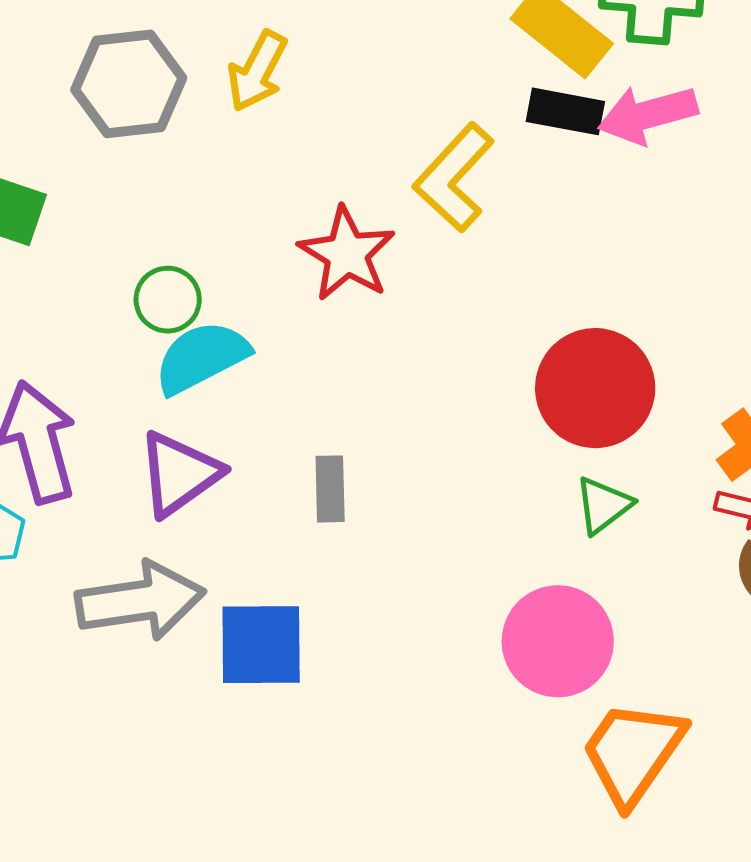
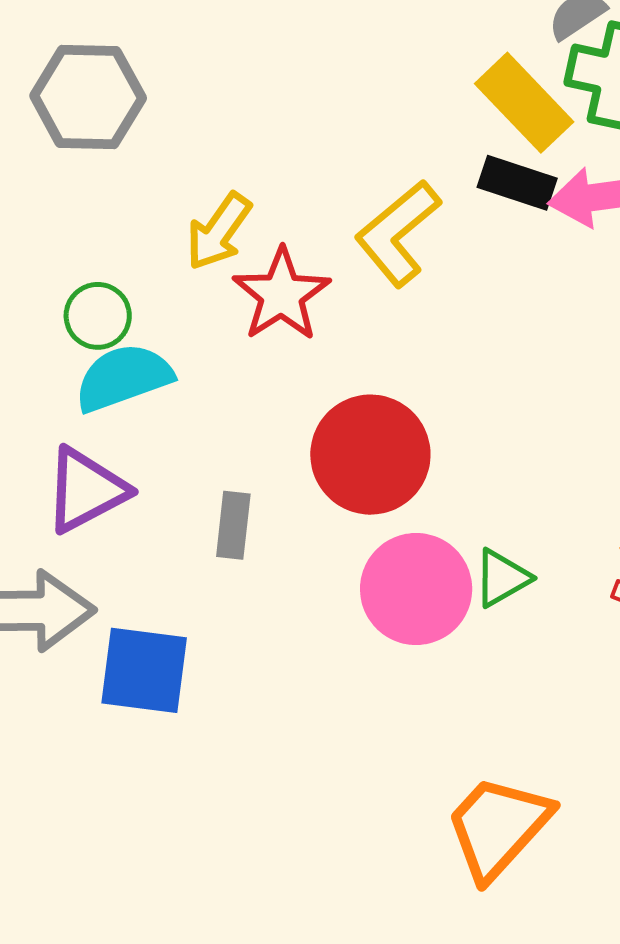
yellow arrow: (257, 71) -> (219, 231), moved
red circle: (595, 388) -> (370, 455), moved
pink circle: (558, 641) -> (416, 589), moved

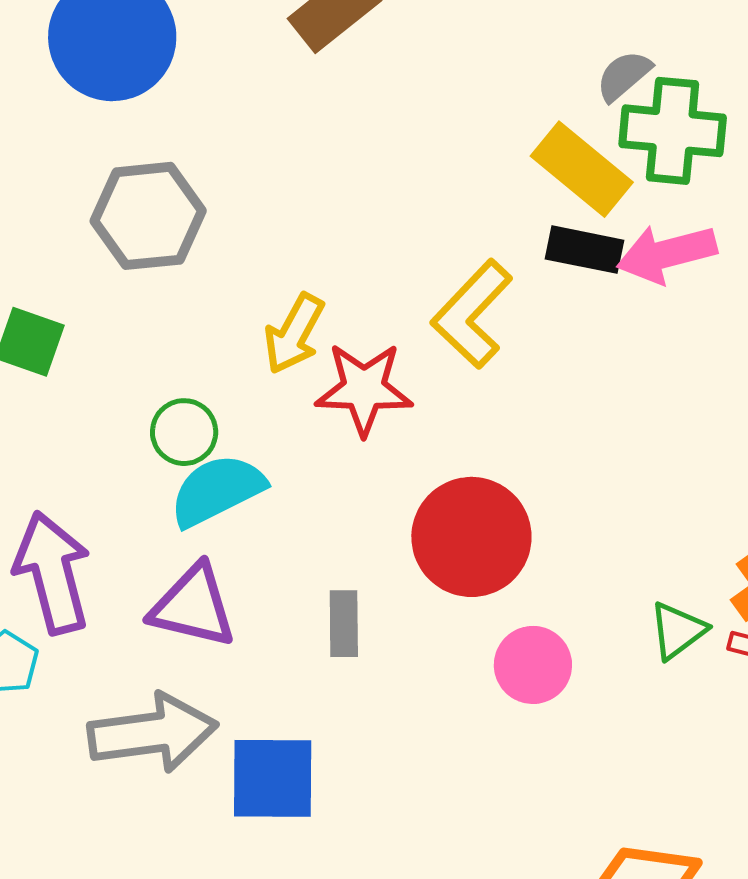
red star: (281, 295) -> (364, 389), turned -30
purple triangle: (86, 490) -> (193, 606), turned 48
green triangle: (502, 578) -> (678, 631), moved
pink circle: (416, 589) -> (533, 665), size x0.7

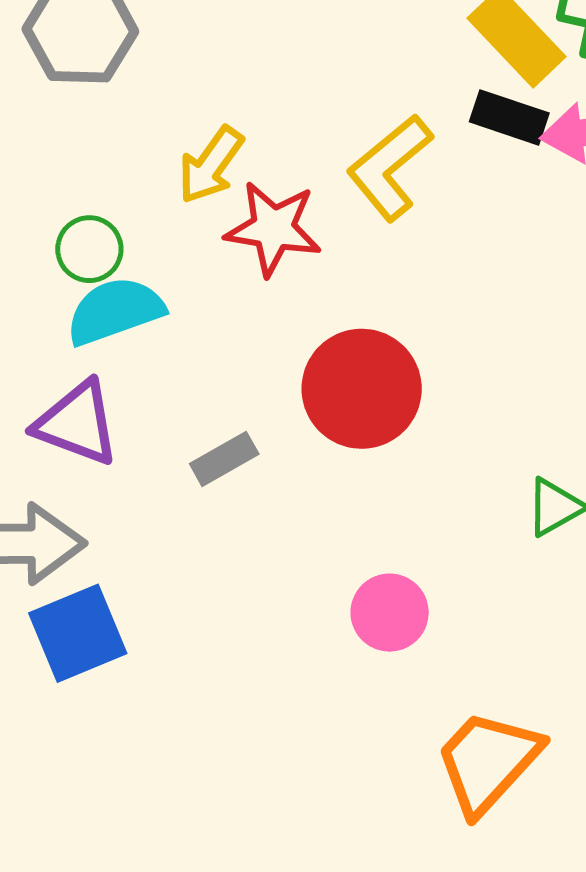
gray rectangle: (344, 624) -> (224, 459), turned 54
pink circle: (533, 665) -> (390, 613), moved
blue square: (273, 778) -> (78, 633), moved, turned -30

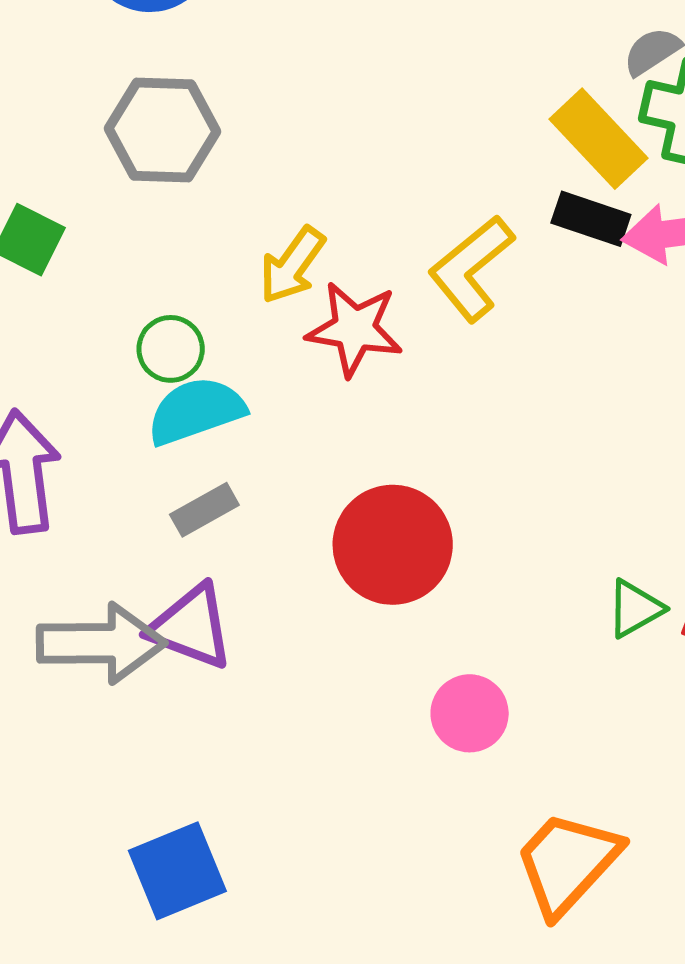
red circle: (362, 389) -> (393, 545), moved
purple triangle: (77, 423) -> (191, 627), moved
gray rectangle: (224, 459) -> (204, 510), moved
blue square: (78, 633) -> (177, 871), moved

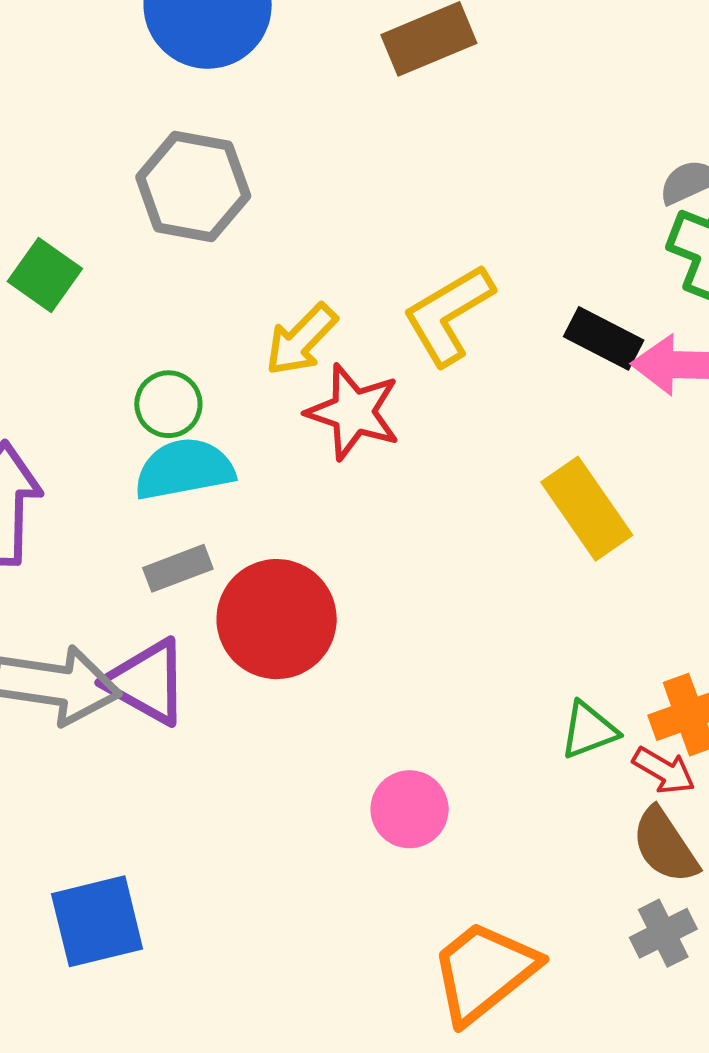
yellow rectangle: (599, 139) -> (587, 509), moved
yellow L-shape: (471, 268) -> (448, 315), moved
red circle: (393, 545) -> (277, 619), moved

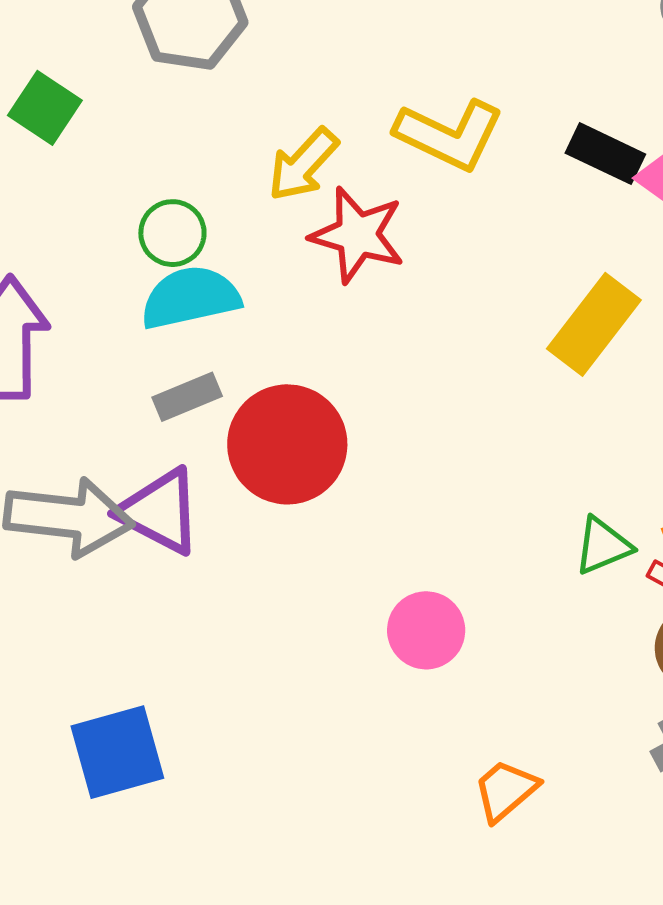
yellow L-shape: (448, 315) -> (449, 135), turned -122
yellow rectangle: (587, 509) -> (594, 324), turned 74
orange trapezoid: (484, 972) -> (506, 790), size x0.6

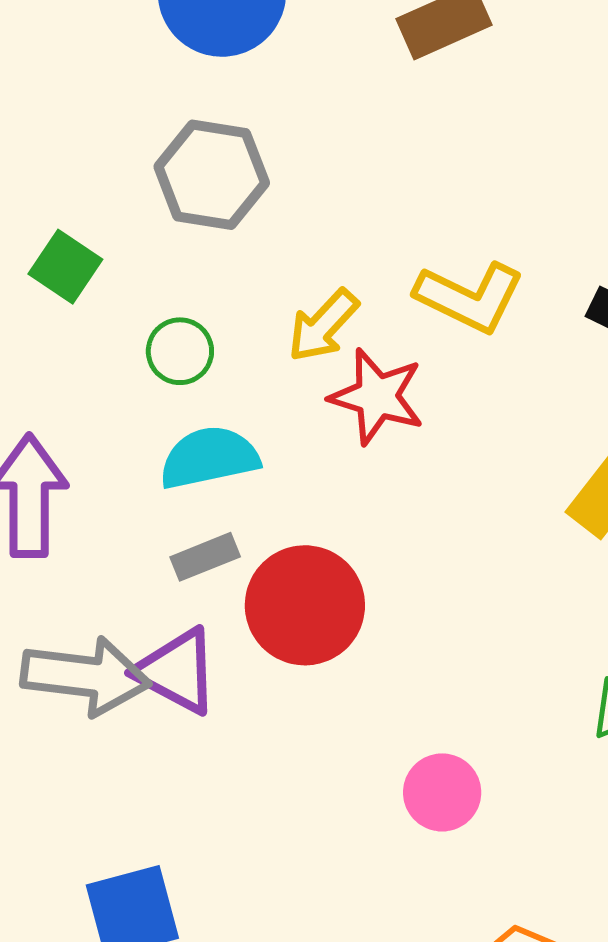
green circle: (172, 233) -> (180, 351), moved

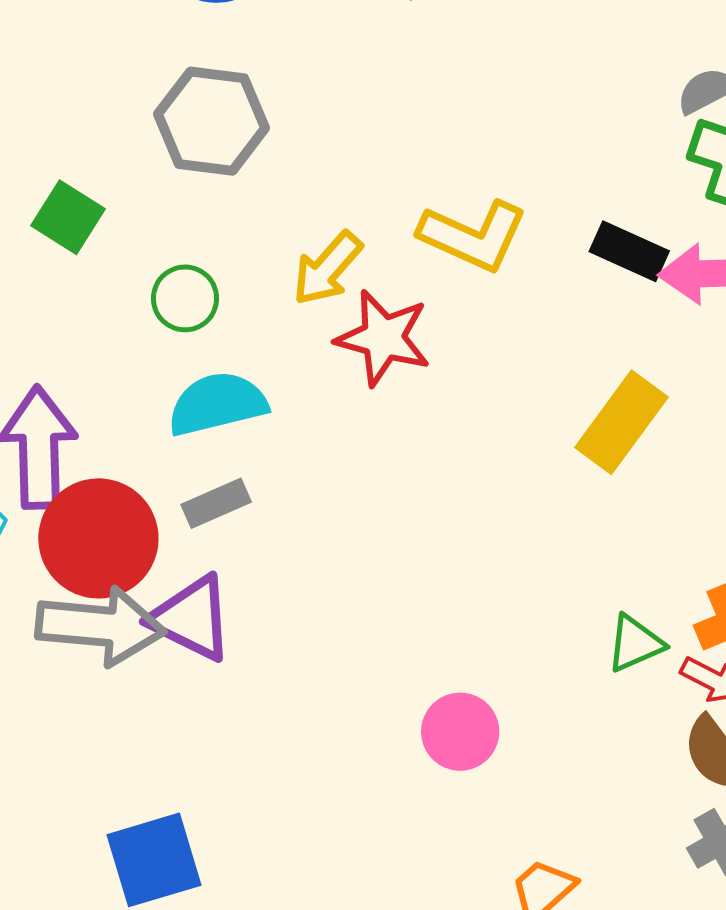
red circle: (305, 605) -> (98, 538), moved

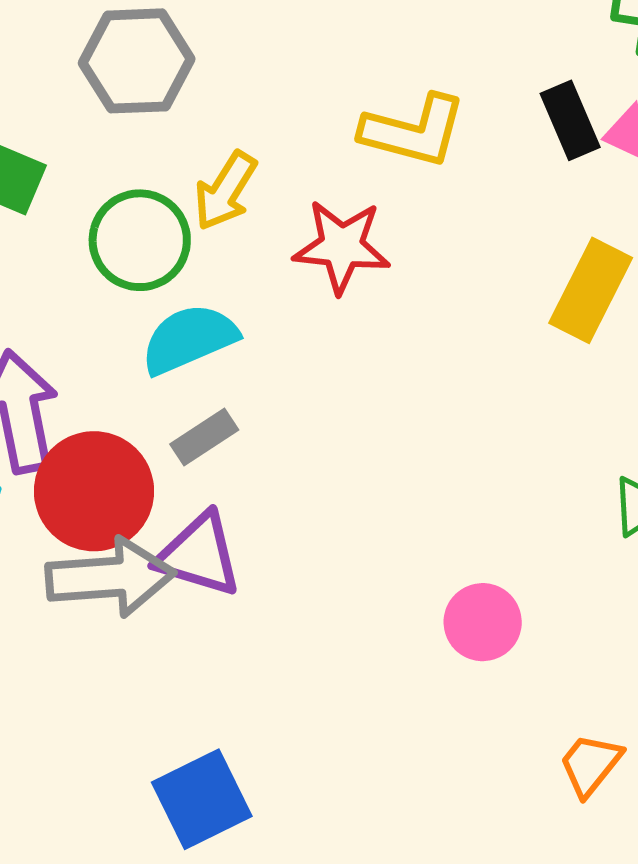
black rectangle: (629, 251) -> (570, 120), turned 52
yellow arrow: (327, 268) -> (225, 191), moved
green circle: (185, 298) -> (140, 240), size x1.5

